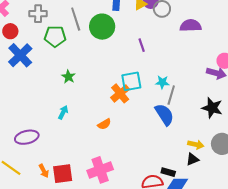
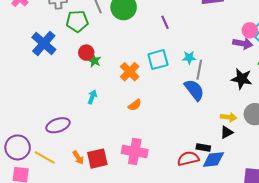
red circle: (10, 31) -> (86, 53), moved
orange cross: (120, 93) -> (130, 72), moved
pink cross: (100, 170) -> (135, 151), turned 35

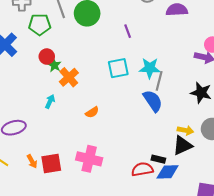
cyan star: (189, 58) -> (150, 68), size x1.5
orange cross: (130, 72) -> (69, 77), moved
black triangle: (227, 132) -> (183, 145), size x1.5

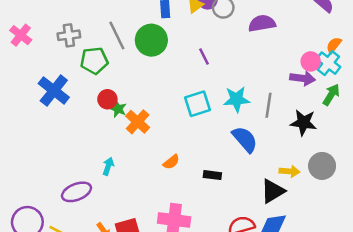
gray line: (159, 81) -> (268, 105), moved
cyan arrow: (50, 101) -> (108, 166), moved
black triangle: (183, 145) -> (273, 191), moved
black rectangle: (158, 159) -> (212, 175), moved

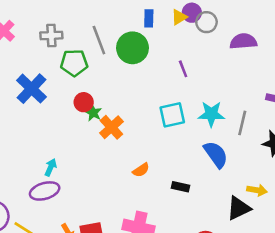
cyan arrow: (108, 166) -> (51, 167), moved

